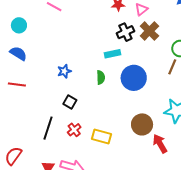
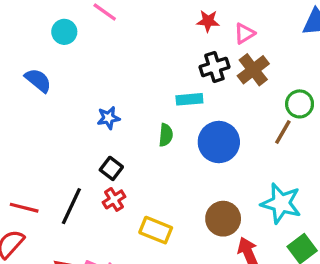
cyan circle: (19, 25) -> (64, 32), moved
red line: (17, 85) -> (24, 208), moved
red cross: (74, 130) -> (114, 199), moved

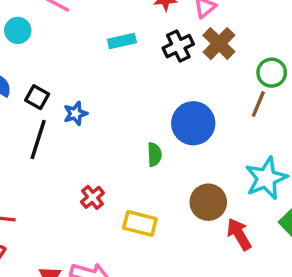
cyan rectangle: (189, 99) -> (122, 41), moved
green semicircle: (166, 135) -> (154, 155), moved
black square: (111, 168) -> (37, 97), moved
cyan star: (281, 203) -> (266, 178), turned -30
black line: (71, 206) -> (38, 140), moved

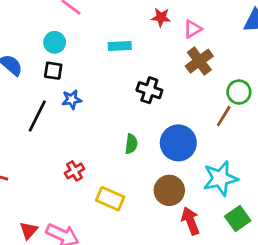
cyan circle: (18, 30) -> (55, 42), moved
black cross: (178, 46) -> (149, 90), moved, turned 35
black square: (37, 97) -> (53, 71), moved, turned -30
blue circle: (193, 123) -> (178, 143), moved

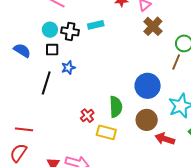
black cross: (149, 90) -> (70, 31), moved
green semicircle: (131, 144) -> (116, 107), moved, size x1.5
red cross: (74, 171) -> (87, 116), moved
red arrow: (190, 221) -> (165, 139), turned -42

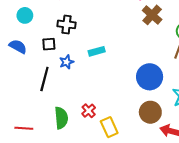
cyan rectangle: (96, 25) -> (97, 51), moved
cyan circle: (50, 30) -> (25, 15), moved
green semicircle: (116, 107) -> (61, 118), moved
yellow rectangle: (106, 132) -> (109, 127), turned 54

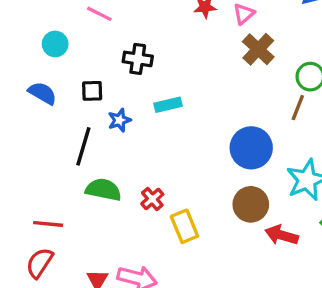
black cross: (67, 24) -> (138, 59), moved
green semicircle: (61, 118) -> (103, 190), moved, turned -75

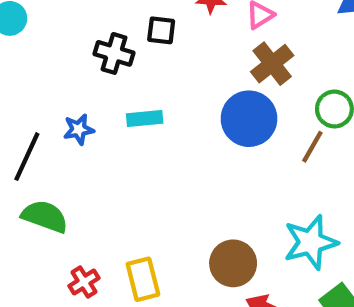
black square: (92, 91) -> (161, 30), moved
blue circle: (251, 148) -> (249, 119), moved
red cross: (152, 199) -> (84, 282), moved

